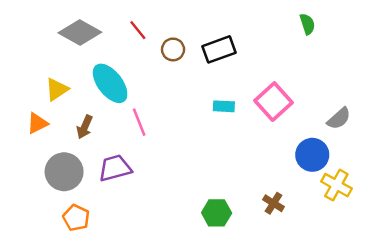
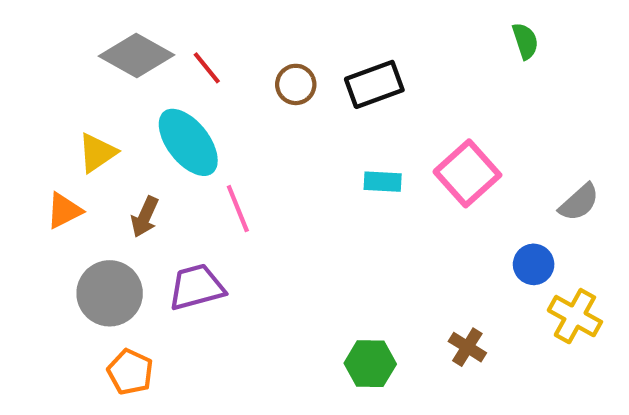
red line: (138, 30) -> (207, 68), moved
blue circle: (312, 155) -> (534, 264), size x0.7

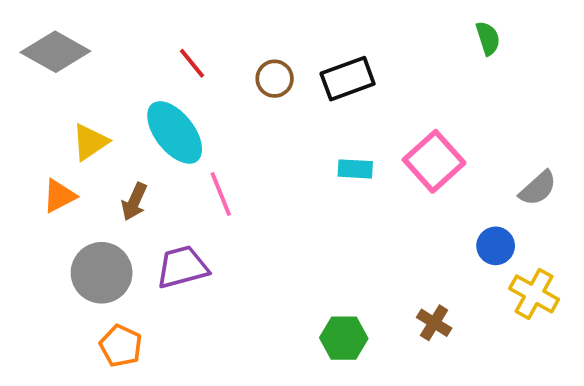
gray diamond: (136, 55) -> (55, 52), moved

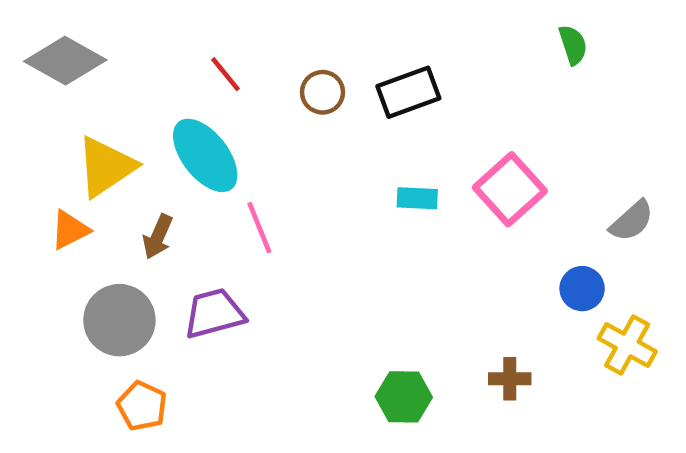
yellow triangle: (90, 142) -> (106, 167), size x1.4
brown cross: (434, 323) -> (510, 379), turned -32

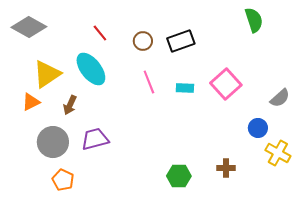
green semicircle: (573, 45) -> (254, 20), size x1.4
pink line: (259, 228) -> (149, 82), moved

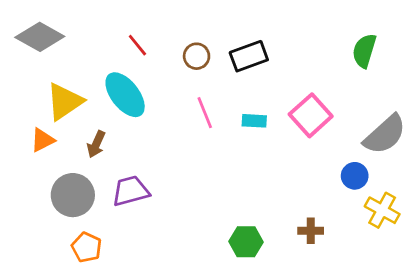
green semicircle: (254, 20) -> (364, 51), moved, turned -145
gray semicircle: (280, 98) -> (385, 135), size x1.6

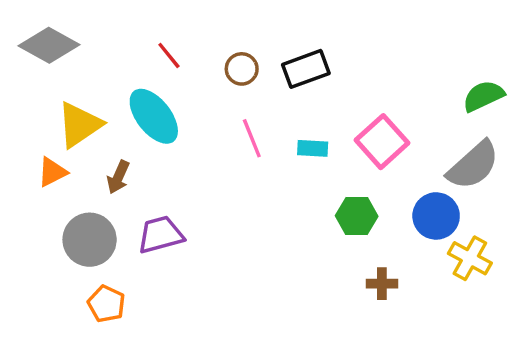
green semicircle: (364, 51) -> (483, 96), moved, turned 48
blue circle: (355, 176) -> (436, 216), size x1.4
green hexagon: (246, 242) -> (357, 216), moved

